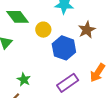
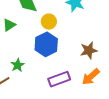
brown star: (87, 30) -> (89, 50), moved
blue hexagon: (64, 48) -> (46, 44), moved

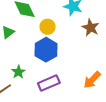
brown star: (89, 50) -> (91, 28), moved, turned -30
purple rectangle: (59, 79) -> (49, 83), moved

